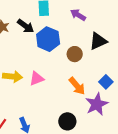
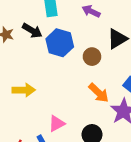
pink triangle: (37, 79) -> (57, 124), moved

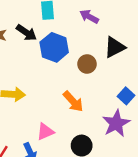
orange arrow: (99, 93) -> (73, 101), moved

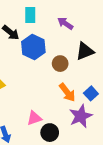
orange arrow: (73, 101) -> (67, 92), moved
pink triangle: (45, 132) -> (34, 118), moved

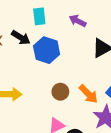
brown circle: (60, 64) -> (60, 92), moved

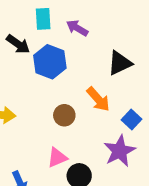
purple arrow: (78, 21) -> (77, 28), moved
orange arrow: (88, 94) -> (98, 99), moved

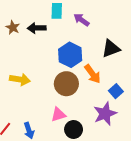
black arrow: (18, 44) -> (37, 28), turned 138
blue hexagon: (50, 62) -> (70, 55), moved
brown circle: (64, 115) -> (66, 84), size x1.5

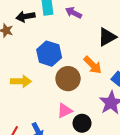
black arrow: (37, 28) -> (26, 16), moved
blue hexagon: (70, 55) -> (49, 54), moved

